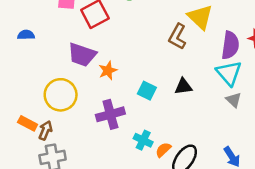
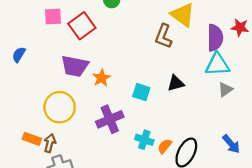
blue semicircle: (26, 35) -> (19, 55), turned -49
cyan triangle: (229, 73) -> (217, 64), turned -44
gray triangle: (234, 100) -> (225, 89), turned 49

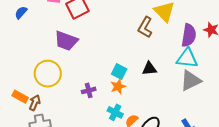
blue semicircle: (19, 55) -> (21, 13), moved
orange star: (102, 78) -> (118, 86), moved
gray triangle: (225, 89) -> (191, 81), size x1.6
purple cross: (110, 119) -> (89, 90), size x0.6

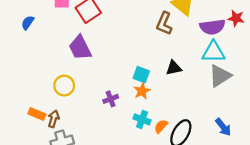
purple semicircle: (189, 35) -> (212, 27), turned 80
purple trapezoid: (66, 41) -> (80, 48), turned 50
yellow circle: (48, 74) -> (64, 86), size x0.7

